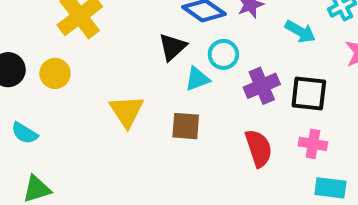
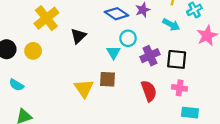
black triangle: (173, 47) -> (78, 36), moved
cyan triangle: (197, 79) -> (113, 52), turned -40
yellow triangle: (127, 111) -> (84, 88), moved

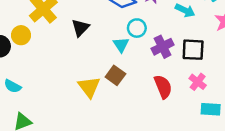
yellow circle: (33, 51) -> (21, 35), moved
brown square: (107, 79) -> (115, 75), turned 35
pink cross: (180, 88) -> (198, 82), turned 32

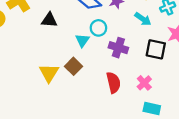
black triangle: (80, 28) -> (49, 20), turned 42
purple cross: (163, 47) -> (118, 48), turned 36
black square: (193, 50) -> (156, 49), moved

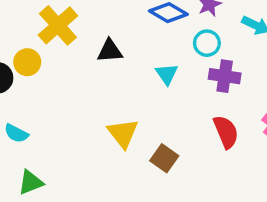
cyan circle: (98, 28) -> (207, 43), moved
brown square: (74, 66) -> (164, 158), moved

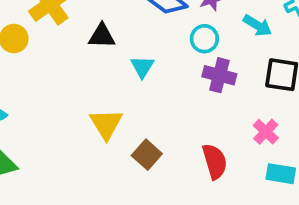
cyan triangle: (167, 74) -> (142, 67), moved
red semicircle: (226, 132) -> (215, 161), moved

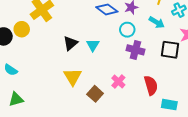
black triangle: (102, 36) -> (70, 43), moved, turned -42
pink cross: (266, 132) -> (118, 81), moved
red semicircle: (215, 161) -> (151, 85), moved

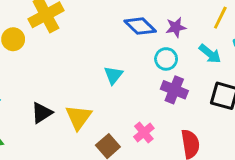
black triangle: (70, 43) -> (42, 113), moved

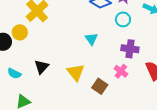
purple cross: (174, 90) -> (130, 49), moved
black triangle: (42, 113) -> (42, 67), moved

